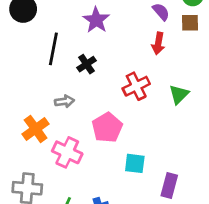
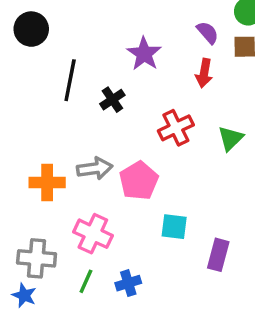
purple star: (96, 20) -> (144, 54), moved
gray arrow: (64, 101) -> (95, 168), moved, size x1.4
orange cross: (36, 129) -> (47, 183), turned 36
pink cross: (67, 152) -> (93, 234), moved

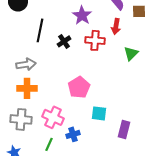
red cross: (176, 128) -> (95, 40), moved, turned 30
green triangle: (231, 138) -> (131, 53), moved
gray arrow: (95, 168) -> (26, 64), moved
gray cross: (37, 258) -> (21, 119), moved
blue cross: (128, 283) -> (73, 134), moved

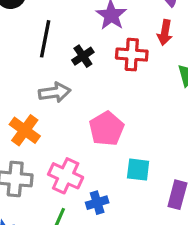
gray arrow: (26, 64) -> (55, 92), moved
orange cross: (27, 88) -> (25, 130), turned 36

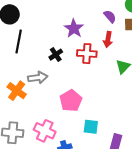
black line: (45, 39) -> (19, 42), moved
orange cross: (25, 130) -> (17, 91), moved

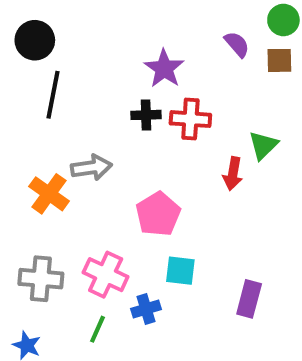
red arrow: (108, 39) -> (233, 174), moved
black cross: (56, 55) -> (146, 115), moved, turned 32
cyan square: (91, 127) -> (180, 271), moved

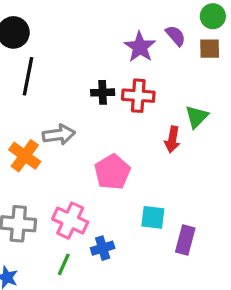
purple star: (164, 68) -> (140, 47), moved
cyan square: (180, 271) -> (153, 217), moved

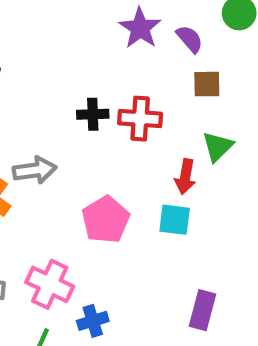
purple star: (140, 47) -> (140, 28), moved
brown square: (210, 49) -> (207, 84), moved
cyan square: (153, 217) -> (175, 220), moved

